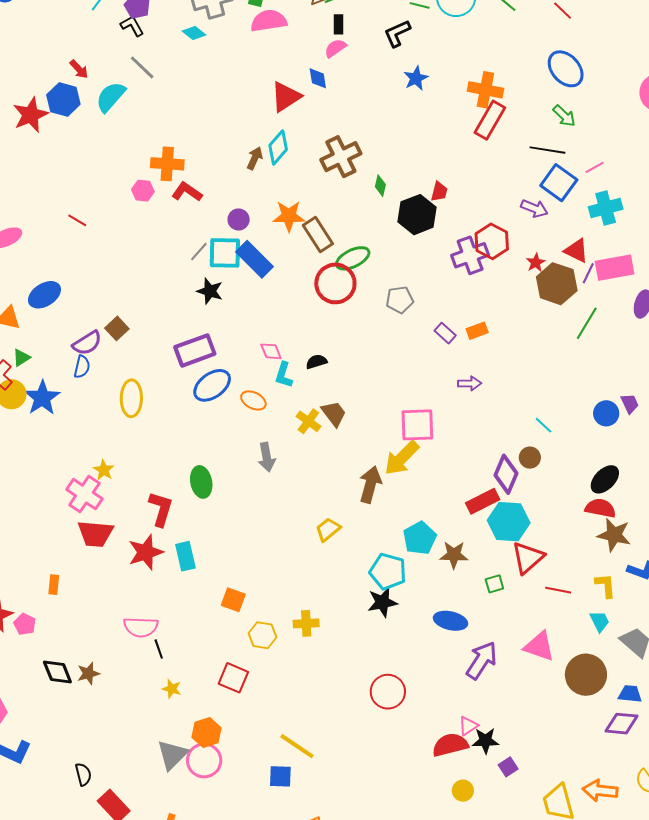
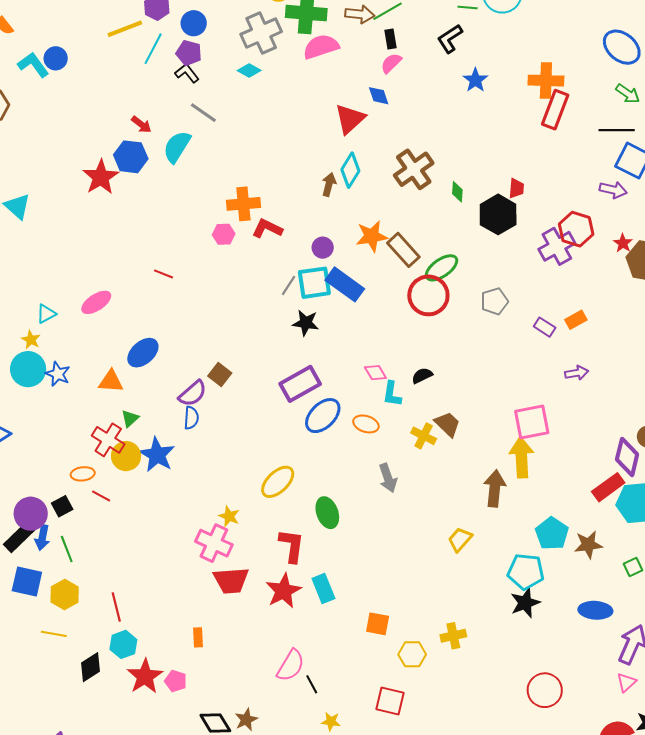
yellow ellipse: (131, 398) -> (278, 482), moved, turned 54
yellow arrow: (402, 458) -> (521, 457), turned 141
pink semicircle: (141, 627) -> (291, 666), turned -52
pink triangle: (468, 726) -> (626, 682), moved

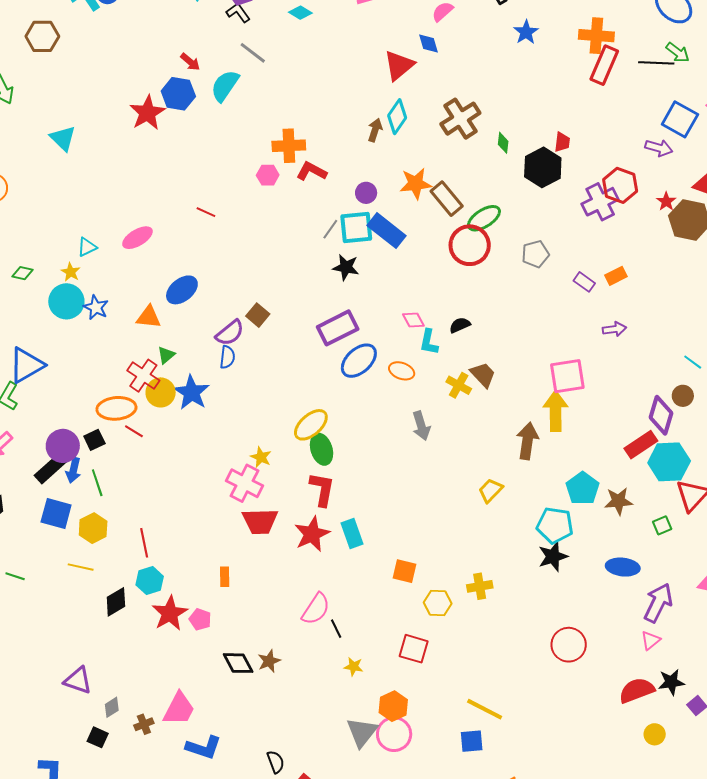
black line: (617, 130) -> (656, 63), moved
orange ellipse: (83, 474) -> (116, 408), size x1.6
green ellipse: (327, 513) -> (322, 449), moved

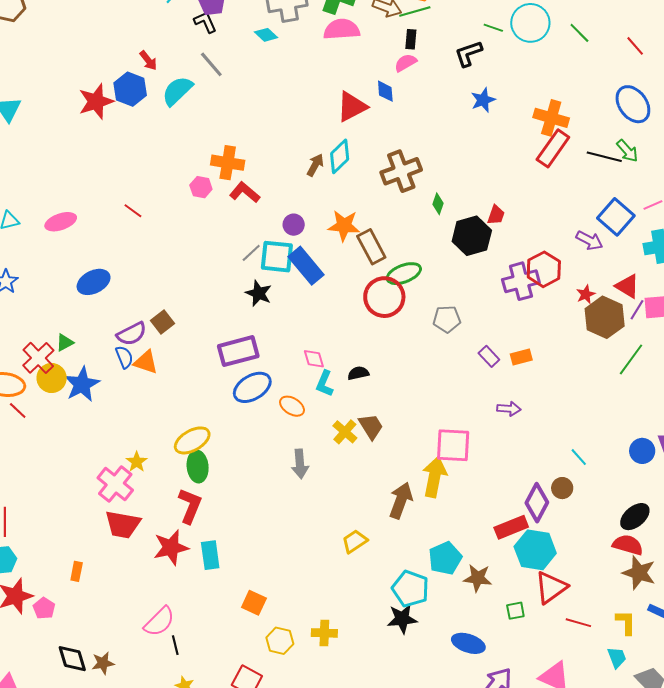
orange triangle: (149, 317) -> (146, 362), moved
blue semicircle: (227, 357) -> (124, 357), turned -40

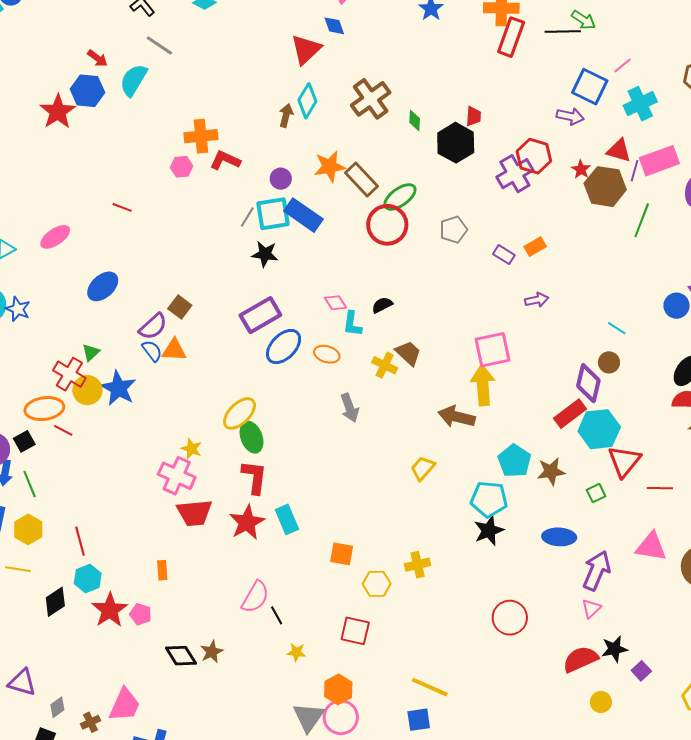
brown arrow: (401, 500) -> (457, 417), turned -81

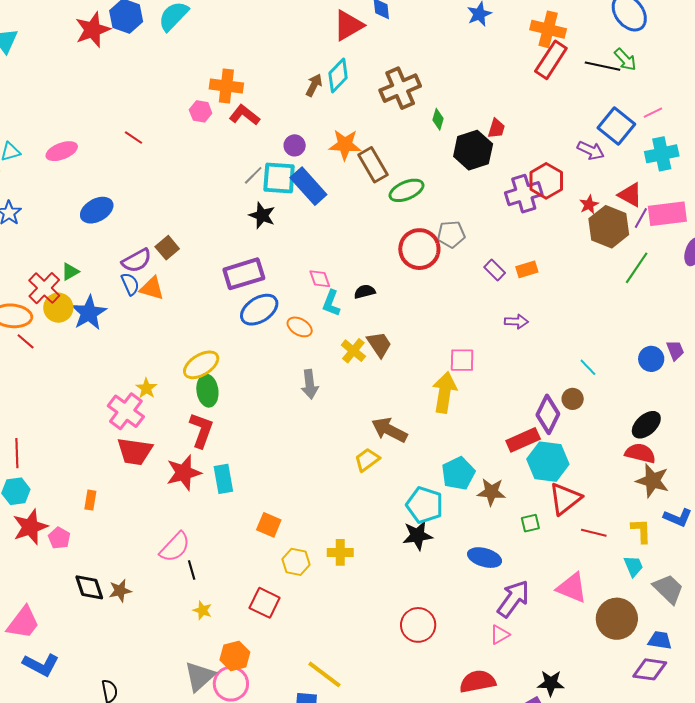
red circle: (387, 225) -> (419, 249), moved
pink square: (493, 350) -> (462, 360), size x0.7
brown arrow: (457, 417) -> (389, 430), moved
black star: (614, 649) -> (551, 683), moved

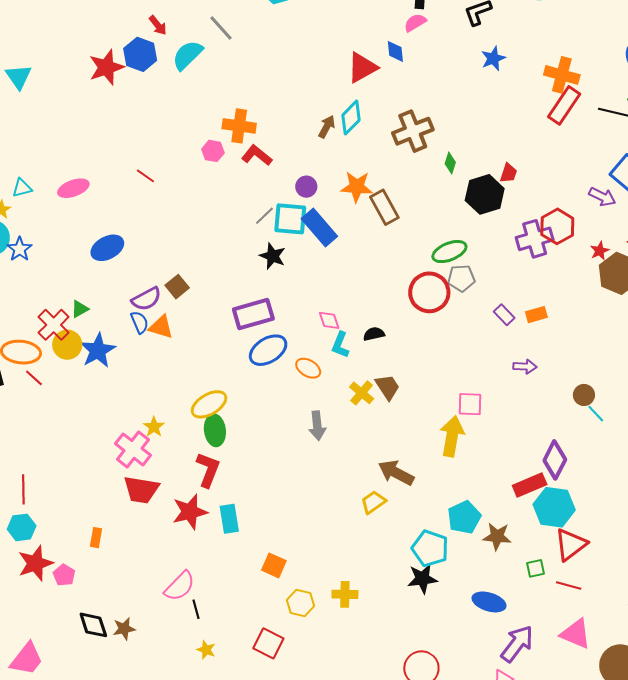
green ellipse: (406, 190) -> (449, 252), moved
brown circle: (573, 399) -> (584, 395), moved
red line: (594, 533) -> (569, 586), moved

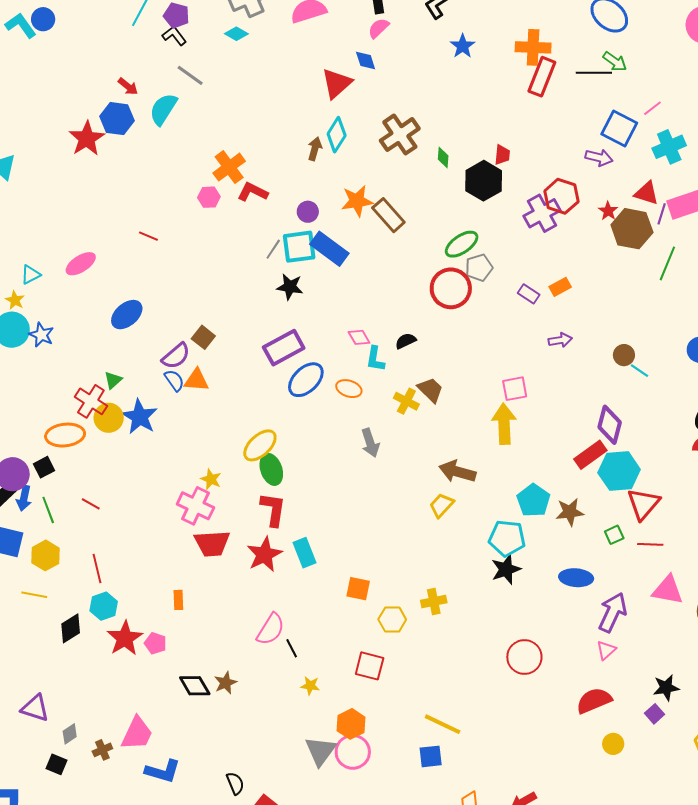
orange cross: (239, 126) -> (229, 167), turned -32
red line: (34, 378) -> (91, 504), moved

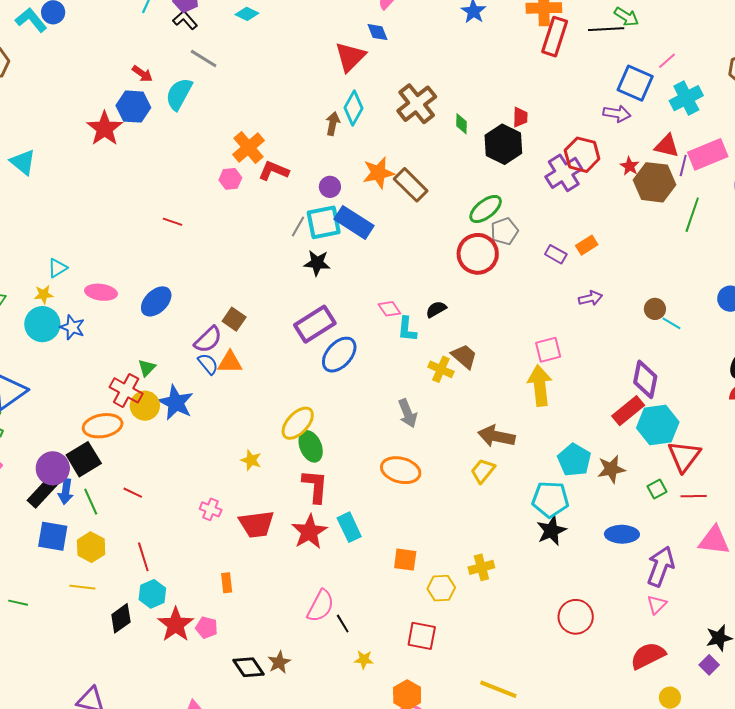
pink ellipse: (81, 264) -> (101, 292), moved, turned 44
yellow star: (15, 300) -> (44, 295), turned -30
orange ellipse: (349, 389) -> (401, 470), moved, size x1.5
black square: (44, 467) -> (84, 459), size x1.6
pink cross: (195, 506) -> (211, 509), moved, size x0.6

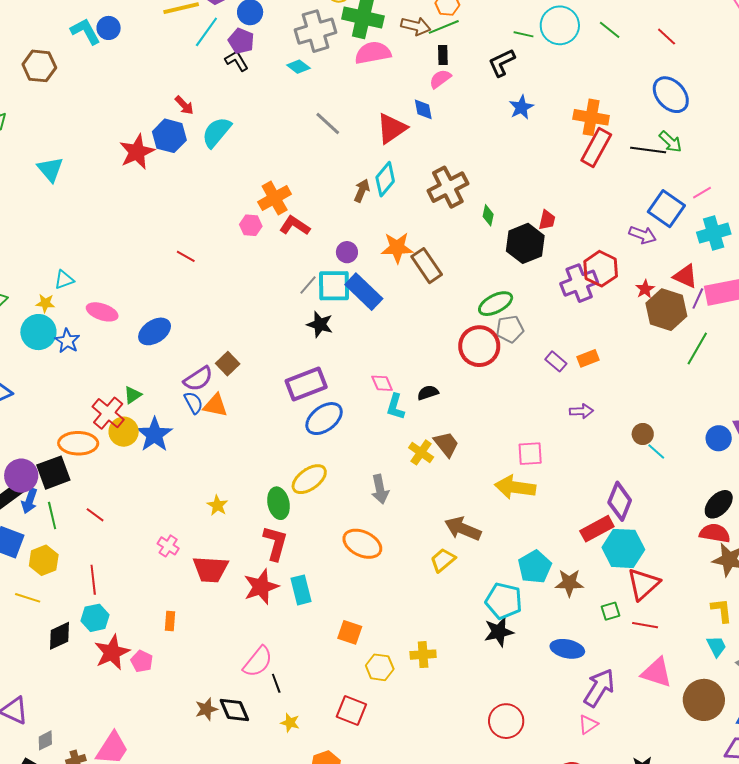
gray line: (204, 59) -> (328, 124), moved
yellow arrow: (540, 386) -> (515, 487), turned -87
yellow ellipse: (298, 423) -> (309, 479), moved
black diamond: (249, 667) -> (234, 710), moved

